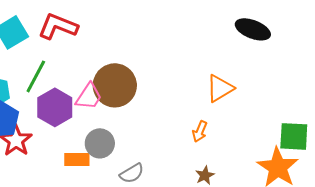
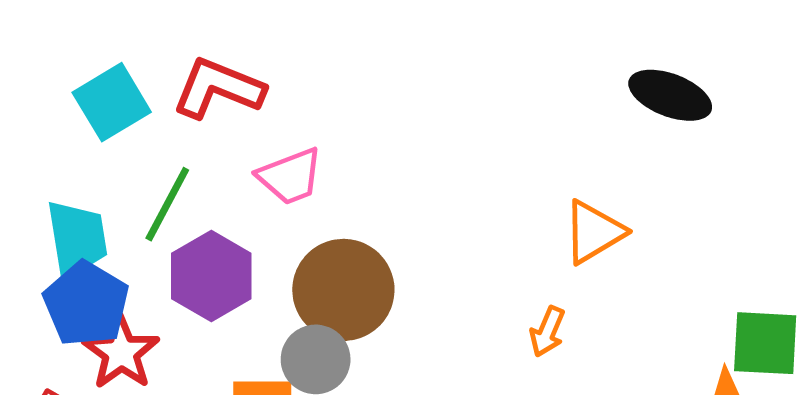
brown circle: (115, 85) -> (343, 290), moved
pink trapezoid: (89, 96) -> (290, 176), moved, turned 36

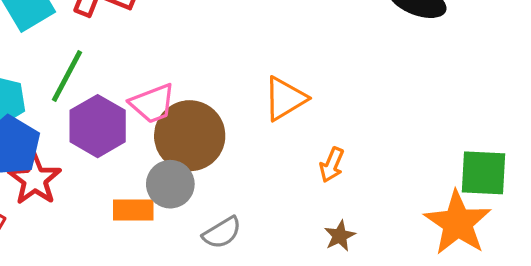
pink trapezoid: (290, 176) -> (153, 103), moved
orange triangle: (594, 232) -> (285, 99), moved

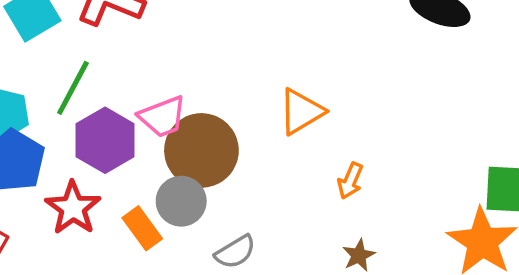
red star: (35, 179) -> (73, 208), moved
orange rectangle: (133, 210) -> (142, 228), turned 54

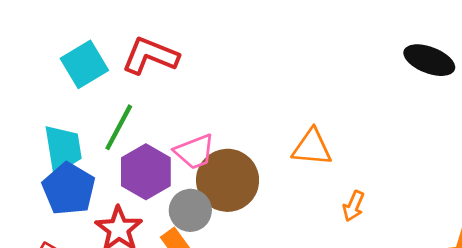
orange triangle: (301, 112) -> (312, 147), turned 36
gray circle: (181, 201) -> (190, 210), moved

